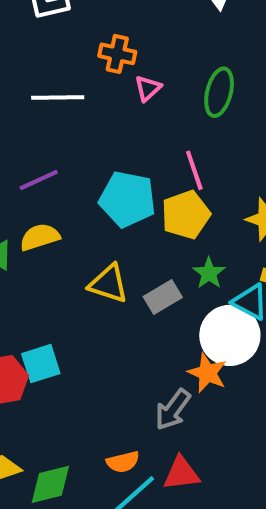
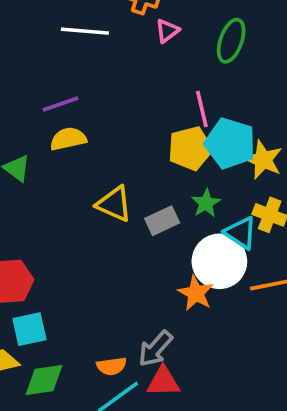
cyan pentagon: (127, 199) -> (230, 143), moved
yellow semicircle: (40, 237) -> (68, 139), moved
cyan square: (41, 364) -> (29, 329), moved
gray arrow: (173, 410) -> (155, 349), moved

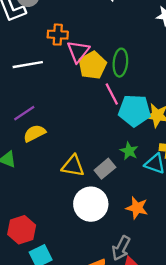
pink triangle: (167, 31) -> (78, 51), size x1.5
green ellipse: (231, 41) -> (120, 63), moved
yellow pentagon: (190, 148) -> (92, 65), moved
white circle: (219, 261) -> (91, 204), moved

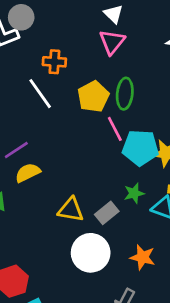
pink triangle: (78, 51) -> (112, 42), moved
white line: (28, 65) -> (40, 94), moved, turned 64
green star: (129, 151) -> (134, 193), turned 30

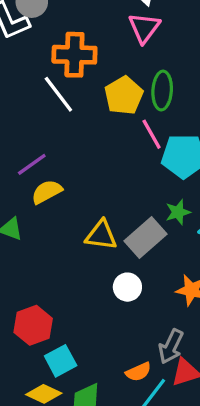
orange cross: (54, 62) -> (74, 55), size x1.5
gray rectangle: (107, 213) -> (145, 238), size x1.4
white circle: (91, 253) -> (127, 287), size x0.6

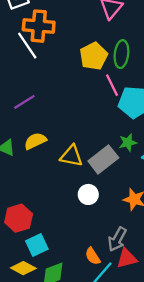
orange cross: (74, 55) -> (39, 26), moved
white line: (58, 94) -> (27, 46), moved
yellow semicircle: (47, 192) -> (35, 141), moved
orange semicircle: (138, 372) -> (93, 256), turned 78

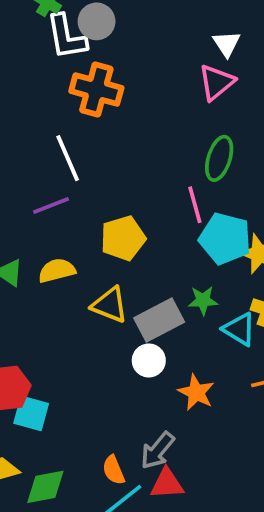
white line: (27, 46) -> (68, 158), moved
yellow pentagon: (94, 56) -> (123, 238), moved
white circle: (88, 194) -> (149, 360), moved
cyan square: (37, 245) -> (31, 413), moved, turned 30

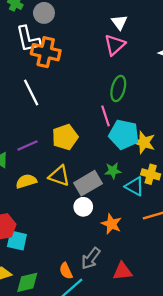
white L-shape: (66, 37) -> (28, 39), moved
purple line: (51, 205) -> (28, 145), moved
yellow semicircle: (57, 271) -> (26, 181), moved
red triangle: (167, 484) -> (122, 271), moved

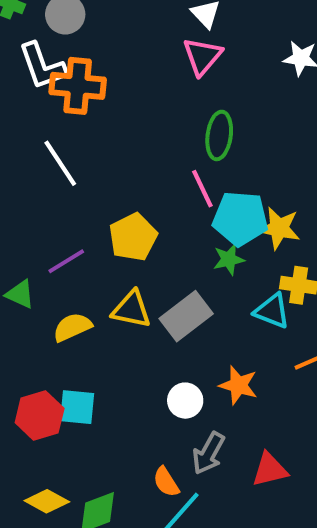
green star: (113, 171) -> (229, 259), moved
white circle: (83, 207) -> (185, 401), moved
cyan square: (17, 240) -> (77, 407), moved

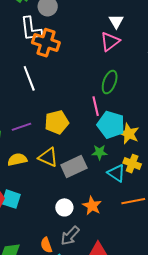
green star: (229, 259) -> (99, 152), moved

